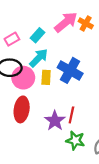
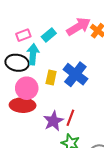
cyan arrow: (39, 58) -> (33, 54), moved, turned -48
pink circle: (23, 78) -> (27, 88), moved
red ellipse: (22, 109) -> (23, 105), turned 75

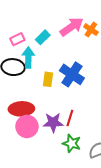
pink circle: (27, 88) -> (27, 126), moved
purple star: (53, 121) -> (53, 122), turned 30

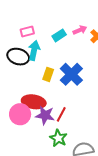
pink arrow: (72, 27) -> (80, 30), size x0.6
cyan rectangle: (43, 37) -> (59, 35), moved
red ellipse: (21, 109) -> (34, 102), moved

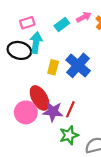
red ellipse: (34, 102) -> (40, 98), turned 55
green star: (58, 138) -> (69, 135), turned 30

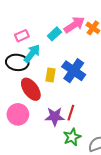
pink arrow: (84, 17) -> (74, 25), size x1.5
cyan arrow: (36, 43) -> (32, 54), turned 36
red ellipse: (40, 98) -> (31, 89), moved
pink circle: (26, 112) -> (18, 114), moved

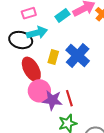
cyan arrow: (32, 54) -> (37, 33), turned 30
red line: (71, 113) -> (69, 98), turned -42
pink circle: (18, 114) -> (39, 91), moved

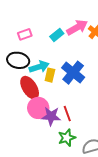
cyan arrow: (37, 33) -> (39, 67), moved

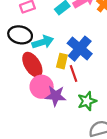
yellow rectangle: (50, 75) -> (62, 61), moved
red line: (67, 114) -> (74, 73), moved
green star: (67, 138) -> (87, 101), moved

